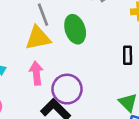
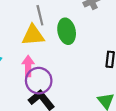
purple circle: (67, 89) -> (39, 81), moved

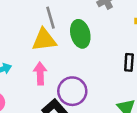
purple circle: (39, 81) -> (72, 91), moved

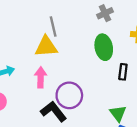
green ellipse: (80, 34) -> (104, 47), moved

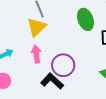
yellow triangle: (46, 46) -> (36, 27), turned -30

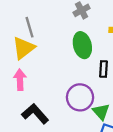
purple circle: (63, 65) -> (80, 97), moved

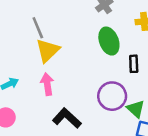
gray line: (30, 27) -> (38, 28), moved

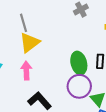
green ellipse: (109, 41) -> (79, 63), moved

